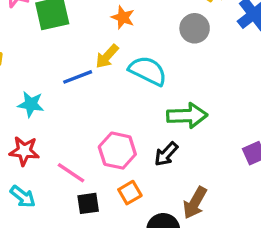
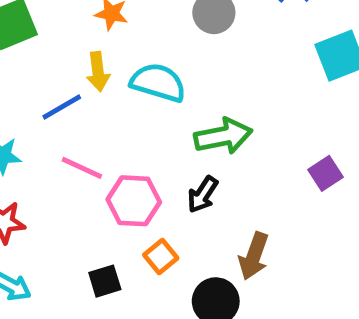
yellow arrow: (107, 56) -> (98, 72), turned -40
pink line: (71, 173) -> (82, 168), moved

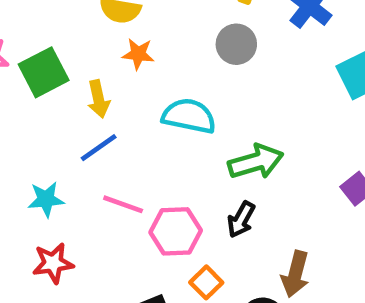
yellow arrow: (98, 72) -> (98, 99), moved

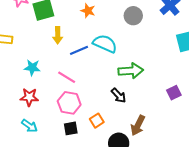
yellow arrow: (98, 99) -> (58, 35), moved
blue line: (99, 148) -> (79, 50), moved
black arrow: (241, 219) -> (119, 95), turned -84
pink hexagon: (176, 231) -> (69, 103), moved

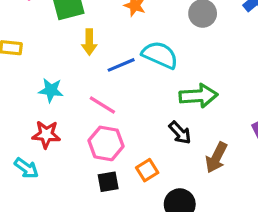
brown arrow: (138, 125) -> (216, 158), moved
cyan arrow: (30, 126) -> (26, 168), moved

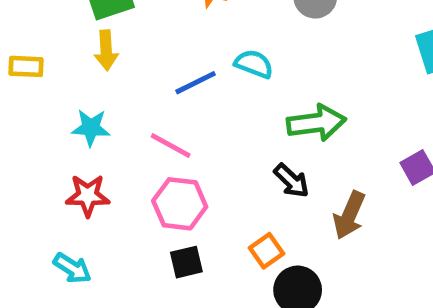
yellow arrow: (89, 42) -> (106, 50), moved
cyan semicircle: (160, 55) -> (254, 64), size x0.7
cyan arrow: (26, 168) -> (72, 268), moved
orange square: (147, 170) -> (267, 251), moved

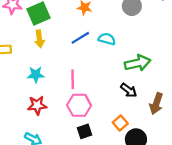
blue line: (196, 83) -> (80, 38), moved
pink line: (171, 145) -> (73, 79), turned 66

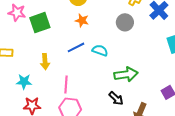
yellow arrow: (39, 39) -> (45, 62), moved
cyan star: (36, 75) -> (24, 82), moved

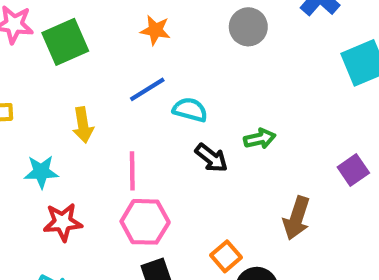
cyan semicircle: (100, 50) -> (190, 110), moved
green arrow: (126, 74) -> (260, 139), size x0.6
black arrow: (116, 98) -> (211, 158), moved

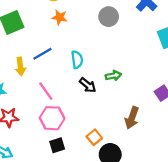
blue line: (147, 89) -> (42, 54), moved
cyan semicircle: (190, 110) -> (77, 60), turned 66
pink line: (132, 171) -> (46, 91), turned -36

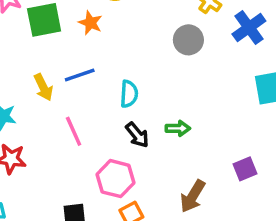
orange star: (60, 17) -> (90, 23), moved
yellow arrow: (20, 66) -> (43, 87), turned -30
pink hexagon: (52, 118) -> (115, 179), moved

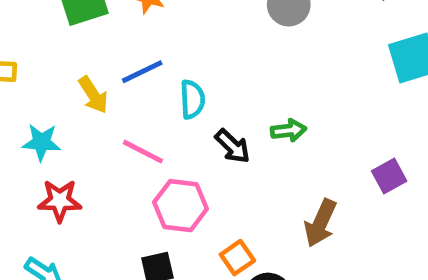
cyan semicircle: (129, 94) -> (192, 99), moved
pink line: (74, 131) -> (143, 152), turned -32
pink hexagon: (115, 179) -> (180, 206), moved

